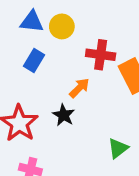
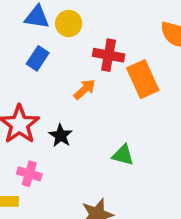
black star: (64, 115) -> (61, 136), moved
green triangle: (118, 148) -> (123, 155), turned 50

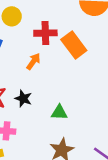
green triangle: (123, 155) -> (59, 112), moved

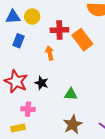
orange arrow: (33, 61) -> (50, 53), turned -48

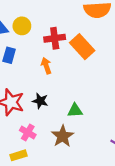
pink cross: (28, 109) -> (28, 133), turned 32
brown star: (73, 125) -> (63, 136), moved

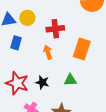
orange rectangle: (82, 47) -> (82, 49), moved, turned 60
green triangle: (75, 111) -> (70, 80), moved

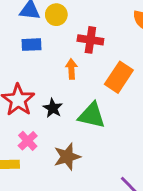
blue rectangle: (16, 43) -> (32, 45), turned 56
green triangle: (70, 80) -> (92, 115), size x1.5

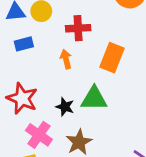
black star: (53, 108) -> (65, 107), moved
pink cross: (28, 141) -> (39, 135), size x1.4

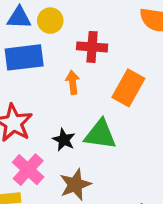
blue rectangle: (24, 44) -> (24, 57), size x1.6

